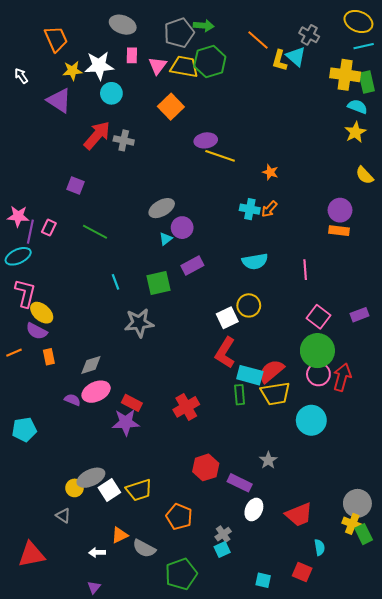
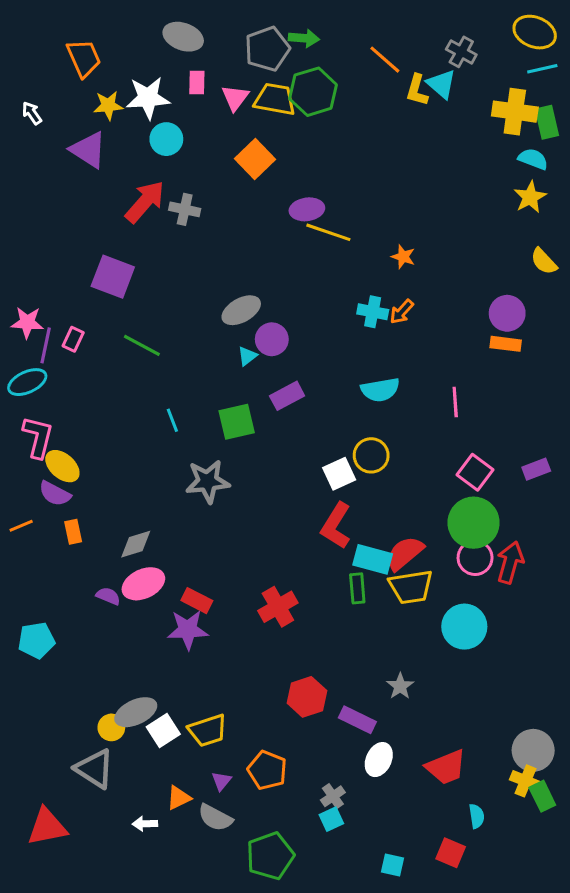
purple square: (76, 186) -> (113, 277), size x1.6
gray triangle: (63, 516) -> (94, 769), size x1.8
purple triangle: (94, 587) -> (221, 781), moved

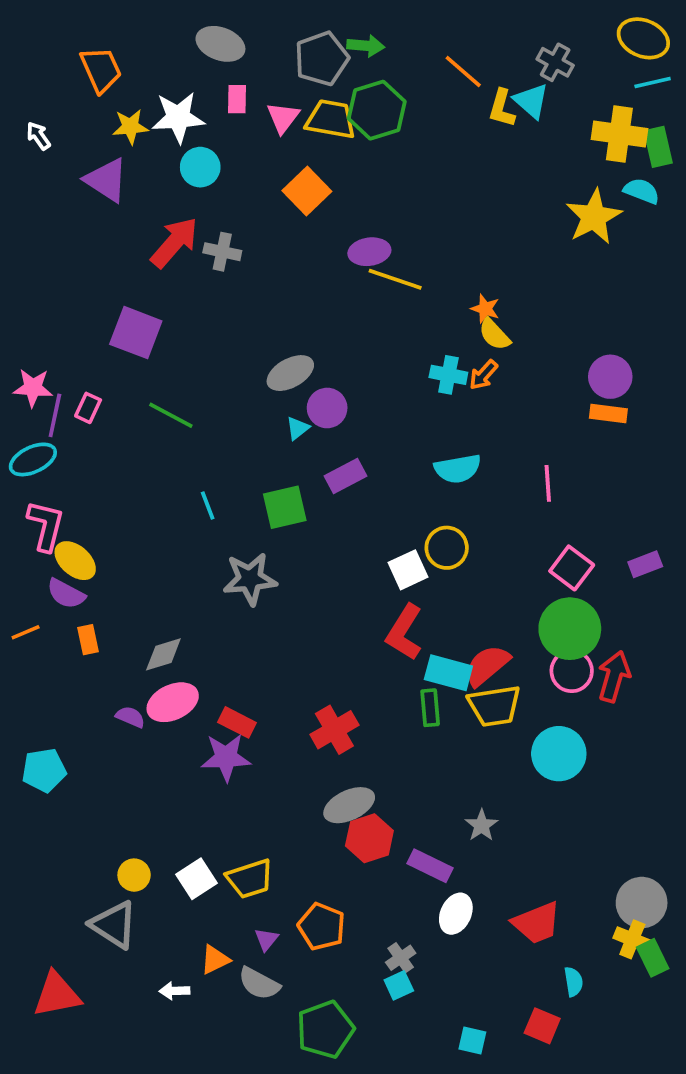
yellow star: (530, 197) -> (594, 217), moved, size x1.4
yellow semicircle: (544, 261) -> (494, 334), moved
gray ellipse: (136, 712) -> (349, 805), moved

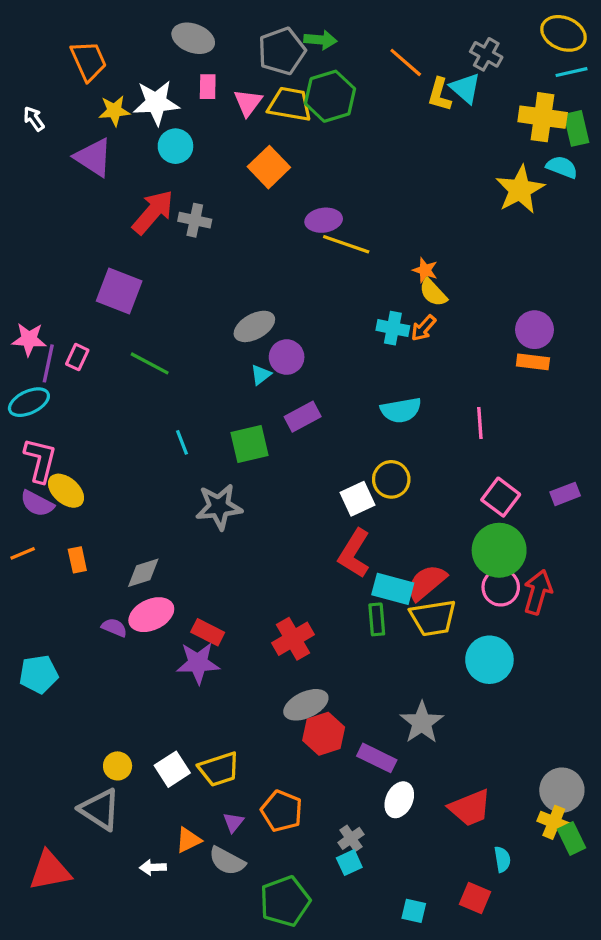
purple semicircle: (66, 594) -> (37, 504), moved
gray star: (482, 825) -> (422, 722), size x1.5

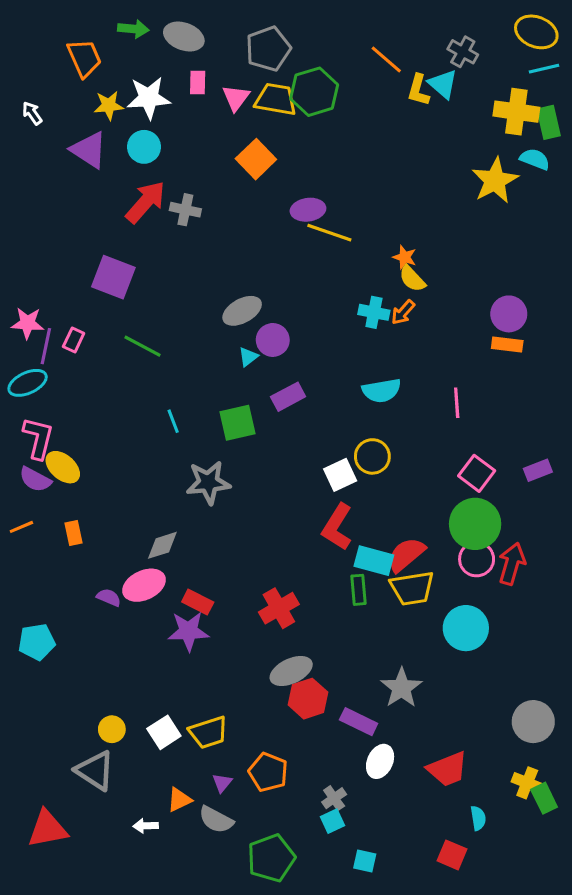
green arrow: (320, 40) -> (133, 29), moved
cyan circle: (175, 146) -> (144, 147), moved
gray diamond: (143, 573) -> (162, 545), moved
gray circle: (562, 790) -> (533, 722), moved
cyan square: (414, 911) -> (365, 861), moved

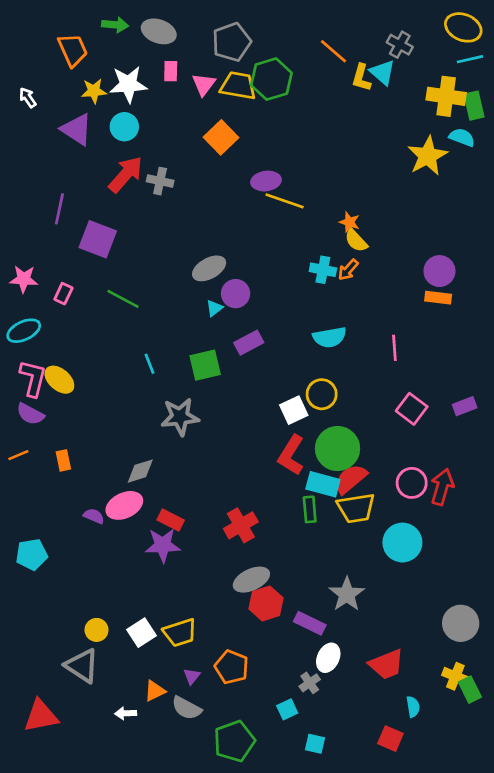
purple line: (46, 346) -> (59, 209), moved
yellow ellipse: (63, 467) -> (59, 380), moved
green circle: (475, 524) -> (338, 449), moved
gray cross: (334, 798) -> (310, 683), moved

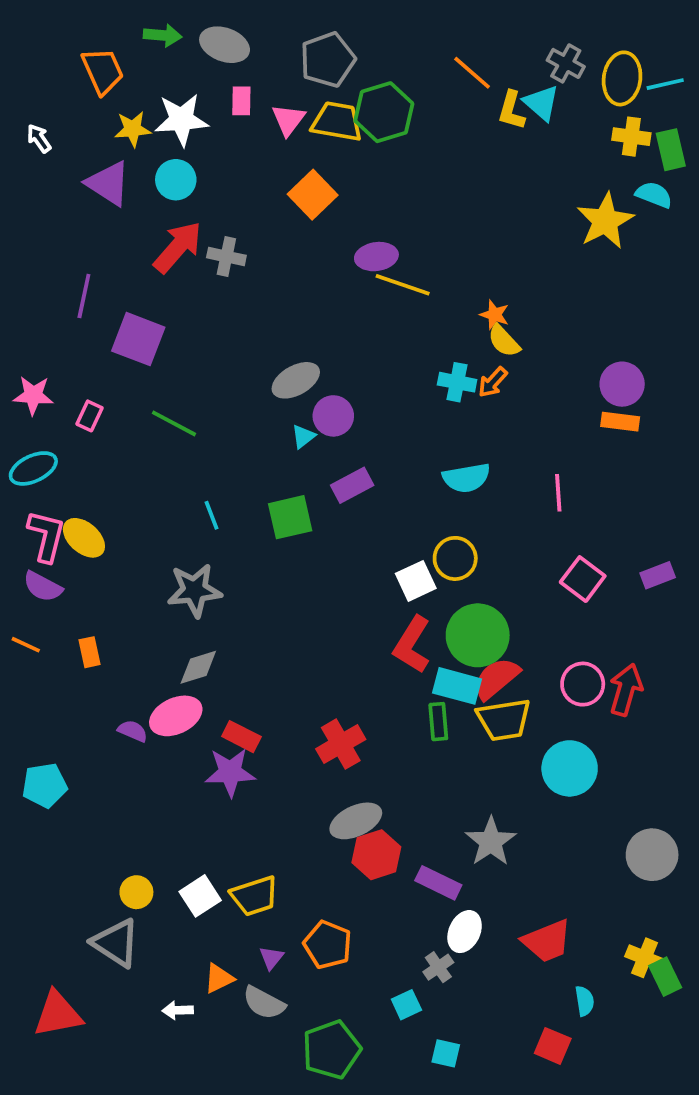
yellow ellipse: (463, 27) -> (622, 78), moved, turned 76
yellow cross: (446, 96) -> (631, 137), size x0.7
gray star: (180, 417) -> (195, 590), moved
orange line: (18, 455) -> (26, 645), turned 48
gray circle: (461, 623) -> (652, 855), moved

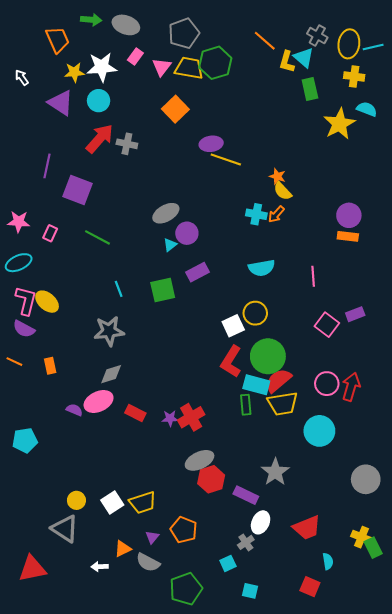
pink rectangle: (241, 101) -> (135, 56), turned 35
green rectangle: (671, 150) -> (310, 89), moved
purple rectangle: (658, 575) -> (355, 314), moved
purple star: (230, 772) -> (170, 418), moved, size x0.6

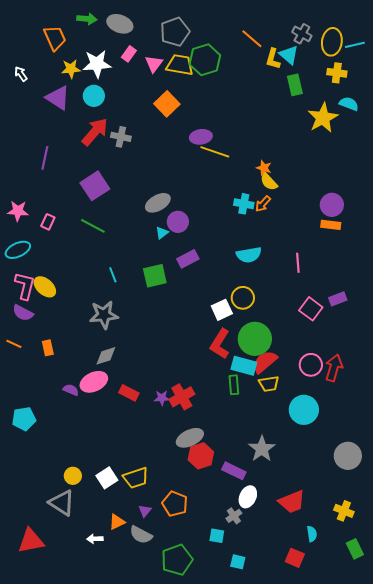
purple square: (78, 190) -> (95, 186), moved, turned 36
yellow trapezoid: (283, 404) -> (269, 384), size x0.7
green rectangle: (373, 548) -> (355, 549), moved
cyan square: (228, 563) -> (217, 536), turned 35

